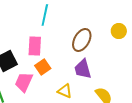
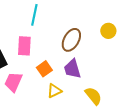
orange square: (43, 67) -> (44, 69), moved
yellow triangle: (65, 91) -> (54, 91), turned -49

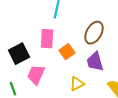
orange square: (44, 69) -> (67, 52), moved

